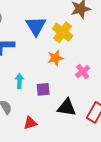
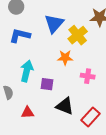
pink cross: (83, 71) -> (88, 76), turned 32
cyan arrow: (19, 81) -> (27, 71), size x1.5

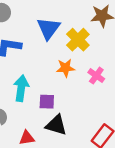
pink cross: (88, 76) -> (96, 76), moved, turned 32
black triangle: (65, 106) -> (56, 125), moved

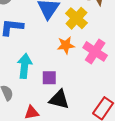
pink cross: (96, 76) -> (95, 51), size x1.5

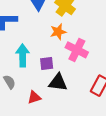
pink cross: (95, 51) -> (77, 50), moved

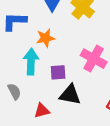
orange star: (58, 32) -> (46, 38), moved

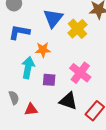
gray semicircle: (14, 91) -> (14, 98), moved
black triangle: (70, 95) -> (68, 101), moved

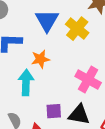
purple square: (49, 80) -> (54, 111), moved

